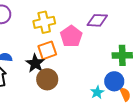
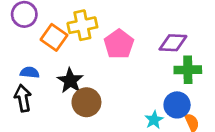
purple diamond: (97, 20) -> (173, 43), moved
orange square: (47, 50) -> (54, 37), moved, turned -36

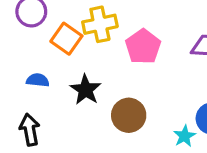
black arrow: (23, 98) -> (30, 130), moved
brown circle: (86, 102) -> (129, 115), moved

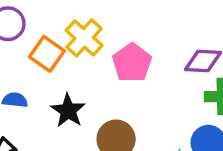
yellow cross: (100, 24) -> (84, 38), turned -36

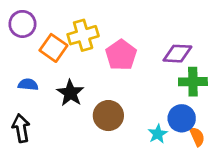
yellow cross: (84, 38) -> (83, 35), turned 32

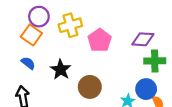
purple circle: (22, 24) -> (39, 17), moved
orange square: (53, 48) -> (31, 35), moved
blue semicircle: (28, 85) -> (28, 63), turned 32

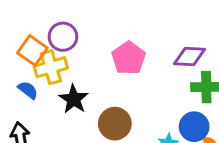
purple circle: (39, 17) -> (63, 37), moved
yellow cross: (70, 25) -> (51, 67), moved

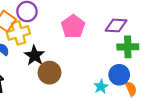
brown circle: (115, 124) -> (49, 73), moved

